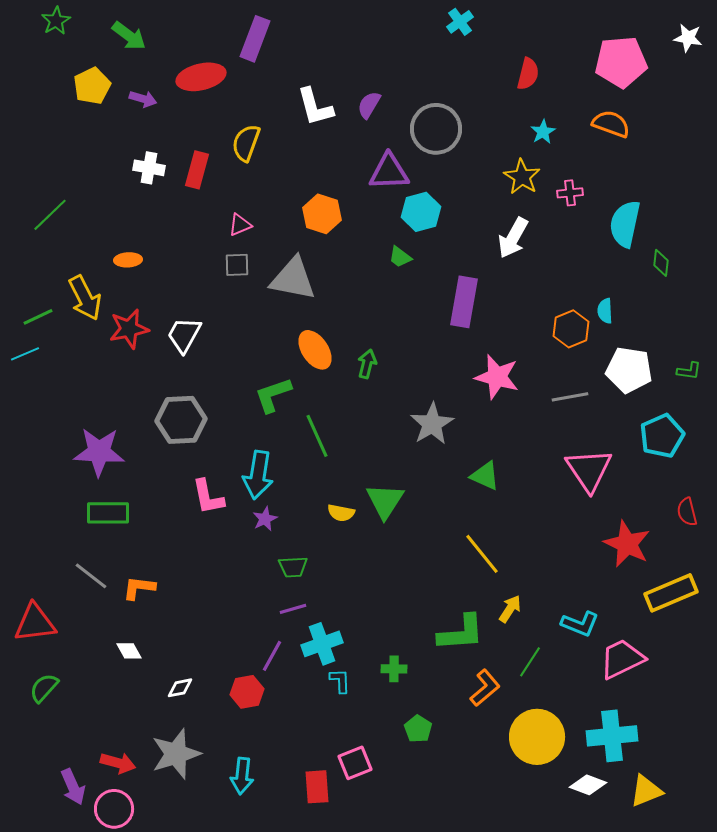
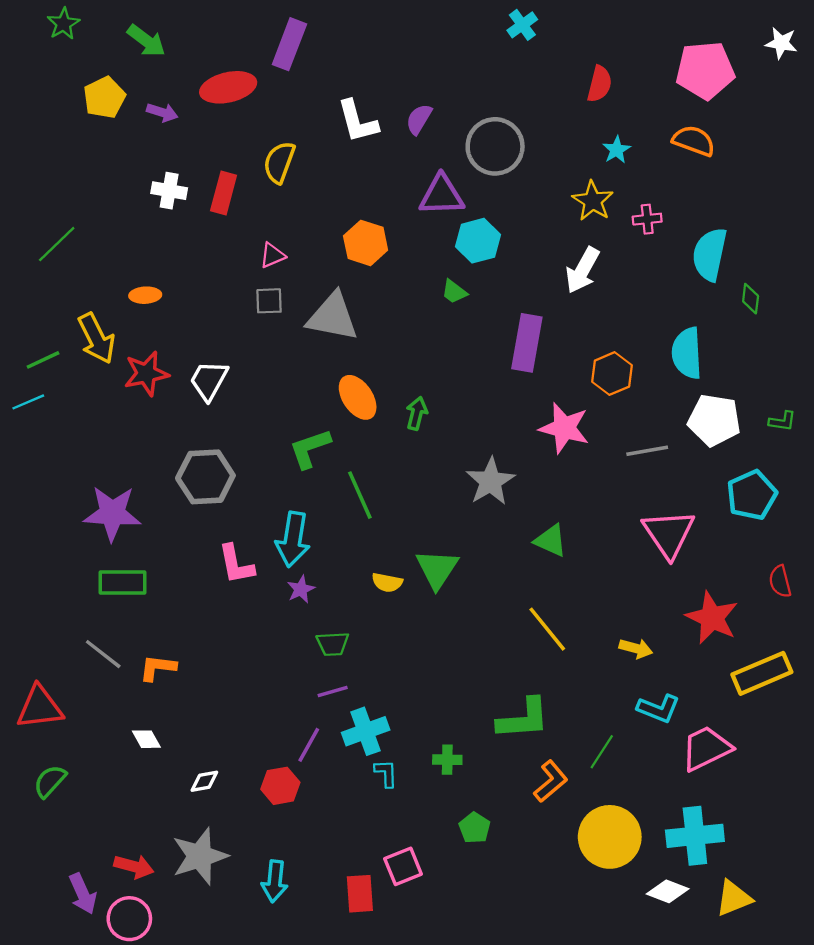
cyan semicircle: (605, 311) -> (687, 353), size x1.8
orange hexagon: (571, 329) -> (612, 374), moved
yellow arrow: (510, 609) -> (636, 648), moved, turned 72

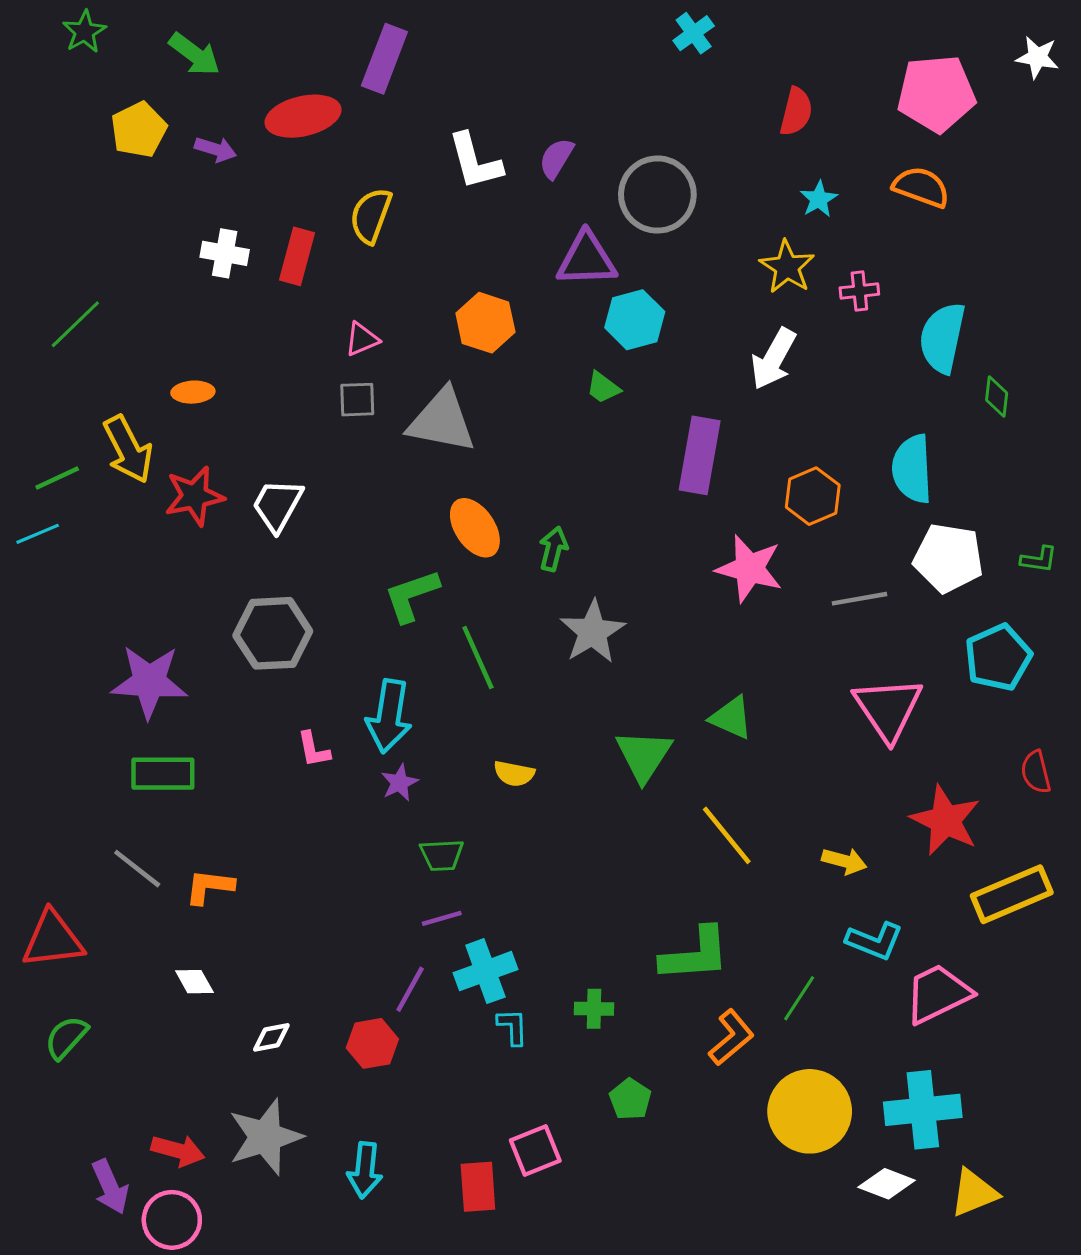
gray star: (490, 481) -> (593, 632), moved
pink L-shape: (236, 564) -> (314, 749), size x0.7
green triangle: (437, 569) -> (644, 755), moved

